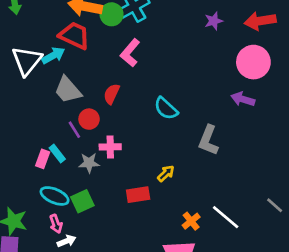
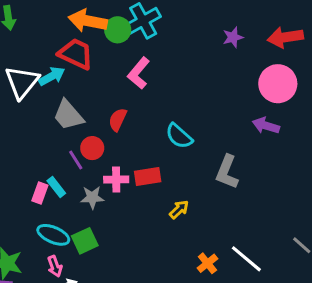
red rectangle: (138, 195) -> (148, 176), moved

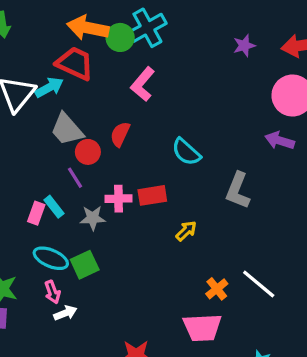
red circle: (92, 148) -> (88, 152), moved

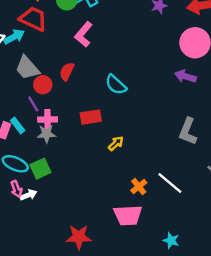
gray L-shape: (238, 191) -> (188, 131), moved
pink cross: (118, 199) -> (48, 119), moved
white arrow: (65, 313) -> (28, 195), moved

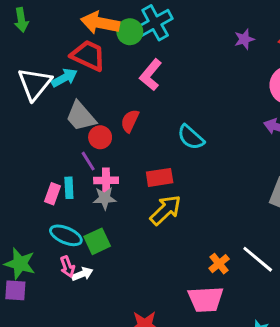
cyan rectangle: (18, 125) -> (69, 188), turned 35
yellow arrow: (116, 143) -> (166, 210), moved, size x1.6

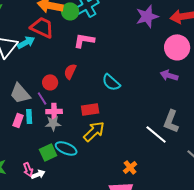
purple star: (244, 39) -> (147, 16), size x1.6
pink L-shape: (151, 75) -> (84, 40), turned 60
gray trapezoid: (81, 116) -> (20, 93), moved
cyan ellipse: (66, 235) -> (66, 148), moved
white line: (258, 259) -> (156, 134), moved

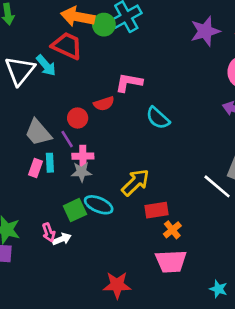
pink L-shape: (84, 40) -> (129, 82), moved
cyan arrow: (26, 42) -> (46, 65), turned 78
red semicircle: (70, 71) -> (104, 104), turned -133
red rectangle: (90, 109) -> (157, 210), moved
orange cross: (130, 167) -> (172, 230), moved

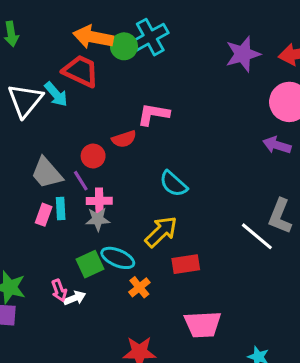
cyan semicircle: (158, 118) -> (173, 184), moved
orange cross: (172, 230) -> (139, 287), moved

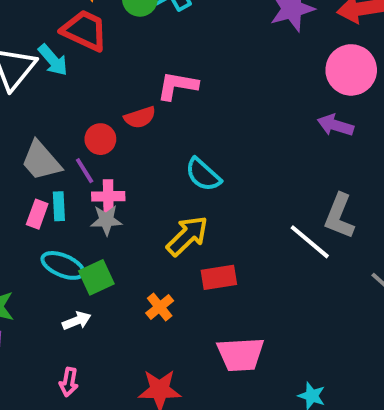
cyan ellipse: (118, 258) -> (63, 265), moved
pink arrow: (59, 290) -> (69, 382), moved, turned 30

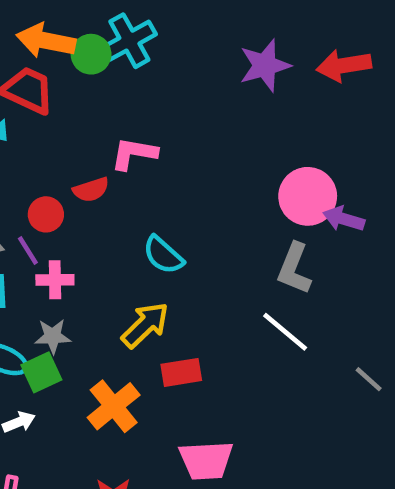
pink circle: (351, 70) -> (308, 196), moved
purple arrow: (335, 125) -> (344, 219), moved
gray L-shape: (339, 216) -> (294, 269), moved
gray star: (106, 220) -> (53, 336), moved
orange cross: (160, 307) -> (114, 406), size x1.6

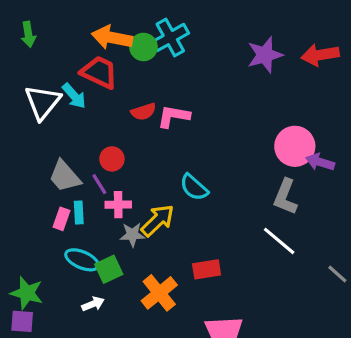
red semicircle: (91, 190) -> (143, 112), moved
yellow arrow: (145, 325) -> (158, 220), moved
gray star: (53, 336) -> (132, 235), moved

